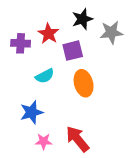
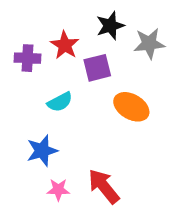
orange ellipse: (84, 83) -> (131, 107), moved, turned -45

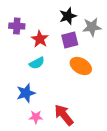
red star: (65, 45) -> (40, 39), moved
purple cross: (27, 58) -> (17, 26), moved
purple square: (97, 68) -> (70, 40), moved

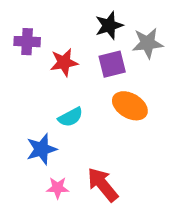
red star: (40, 39) -> (64, 62), turned 30
cyan semicircle: (37, 63) -> (70, 117), moved

